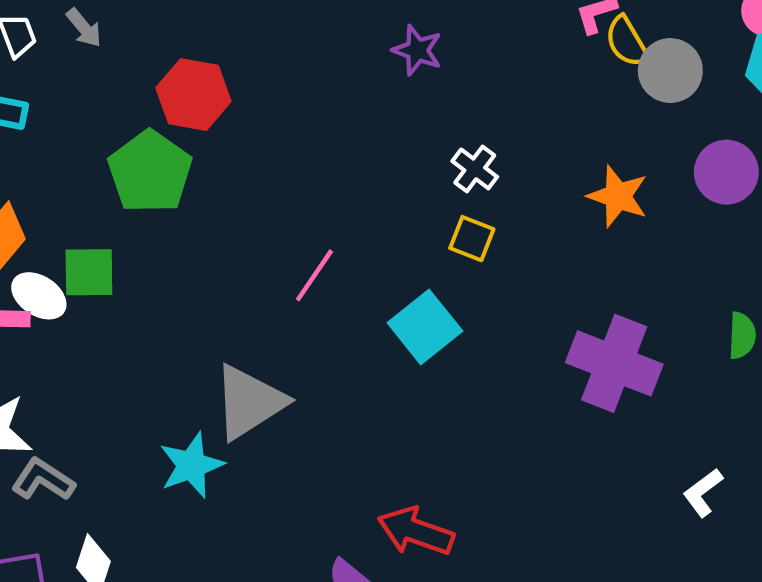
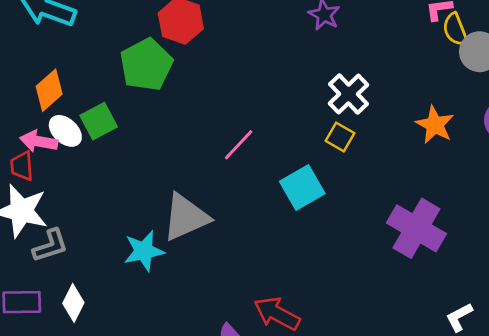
white cross: (475, 169) -> (348, 94), size x1.4
green square: (89, 272) -> (99, 121), turned -36
gray L-shape: (43, 480) -> (50, 246), turned 120

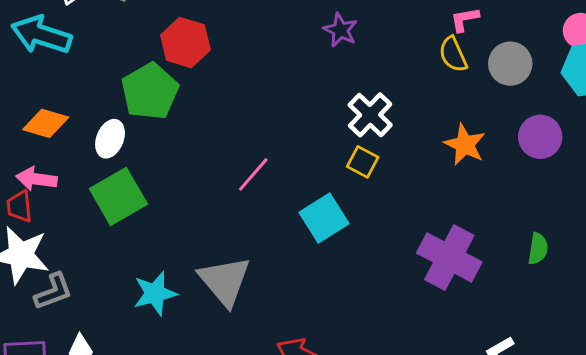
yellow semicircle: (455, 30) -> (453, 54), moved
orange diamond: (49, 90) -> (46, 123), turned 60
green square: (99, 121) -> (118, 196), moved, size x1.4
white ellipse: (65, 131) -> (110, 139), moved, turned 72
gray triangle: (186, 217) -> (225, 281), moved, turned -44

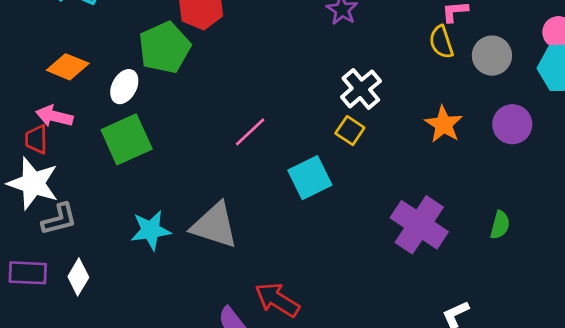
gray triangle: (225, 281) -> (215, 225), turned -38

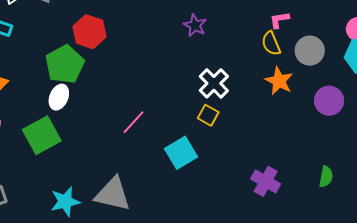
white ellipse: (124, 87) -> (59, 97), moved
orange star: (444, 124) -> (279, 81), moved
purple cross: (419, 225) -> (266, 181), size x0.7

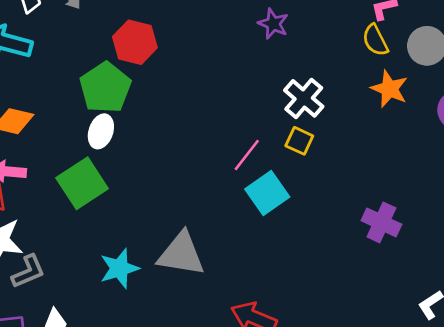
pink line: (134, 122) -> (247, 155), moved

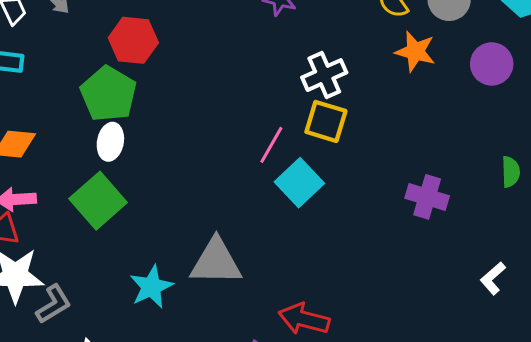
white cross: (304, 98) -> (324, 75), turned 33
yellow square: (299, 141) -> (326, 121), size x1.4

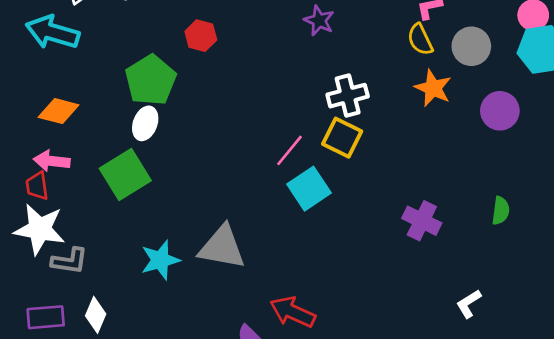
red hexagon: (133, 40) -> (201, 36), moved, size x0.7
gray L-shape: (54, 304) -> (70, 261), turned 30

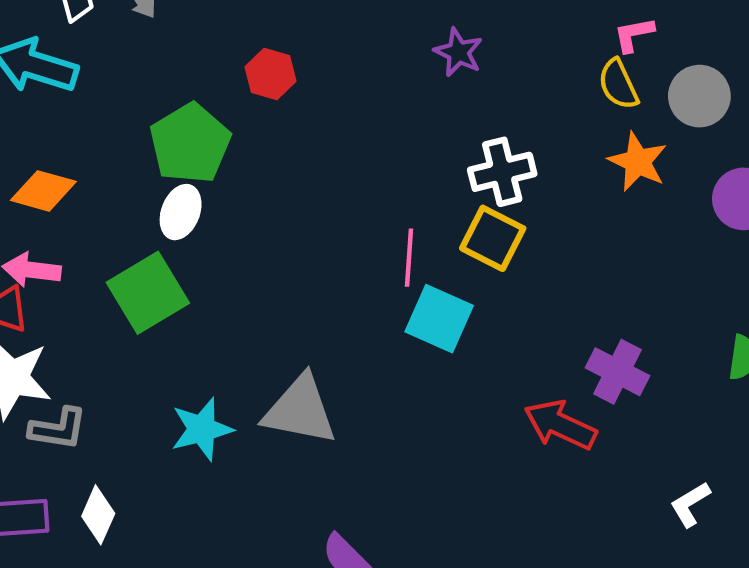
pink line: (290, 150) -> (409, 258), turned -36
cyan square: (309, 189) -> (439, 319), turned -33
red arrow: (293, 312) -> (560, 425), moved

